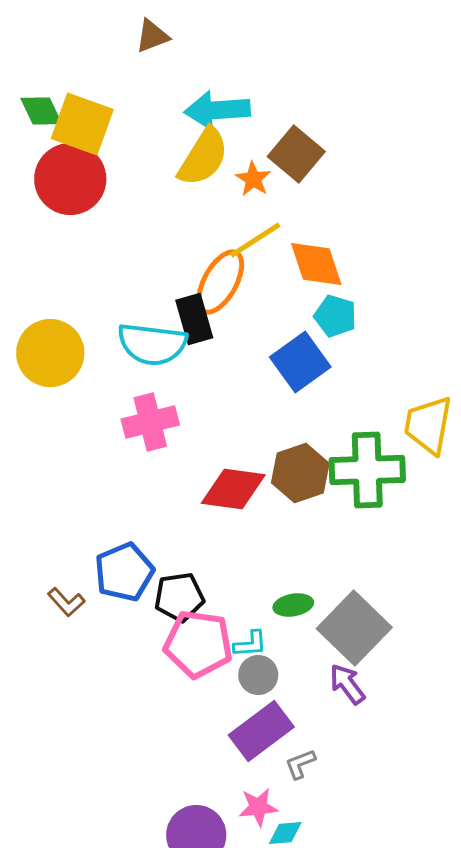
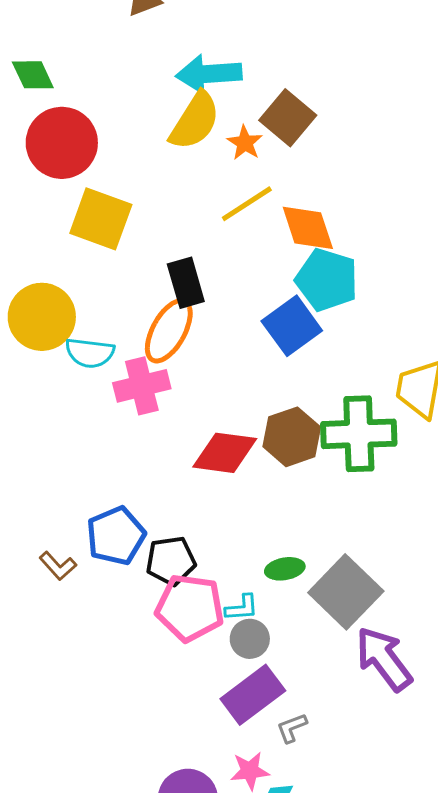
yellow square: (82, 124) -> (101, 219), moved
orange ellipse: (220, 282) -> (169, 331), moved
cyan pentagon: (335, 316) -> (327, 280), size x1.5
cyan semicircle: (152, 344) -> (90, 353), moved, size x0.7
purple arrow: (347, 684) -> (384, 659), moved, size x1.6

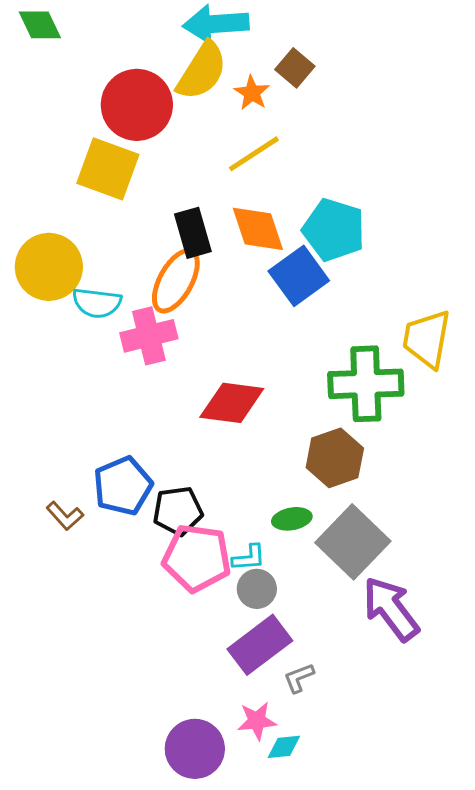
brown square: (288, 118) -> (295, 68), size x0.7
red circle: (62, 143) -> (137, 105), moved
orange diamond: (308, 228) -> (258, 229), moved
brown hexagon: (292, 437) -> (335, 458), moved

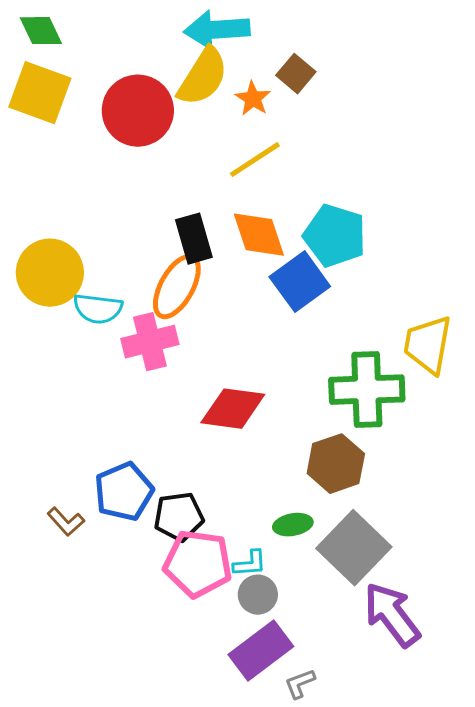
yellow square: (108, 169) -> (40, 93), moved

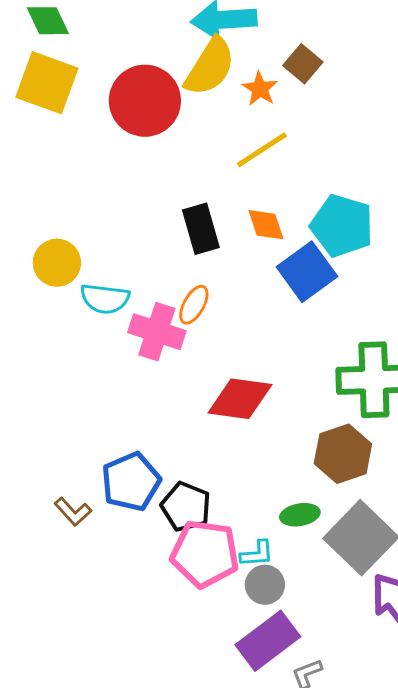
orange diamond: (259, 235) -> (266, 225), size x0.7
yellow circle: (50, 273) -> (57, 263), size x0.7
orange ellipse: (177, 287) -> (194, 305), moved, size x0.6
pink cross: (150, 342) -> (157, 332), turned 32
black pentagon: (179, 517) -> (186, 507), turned 30

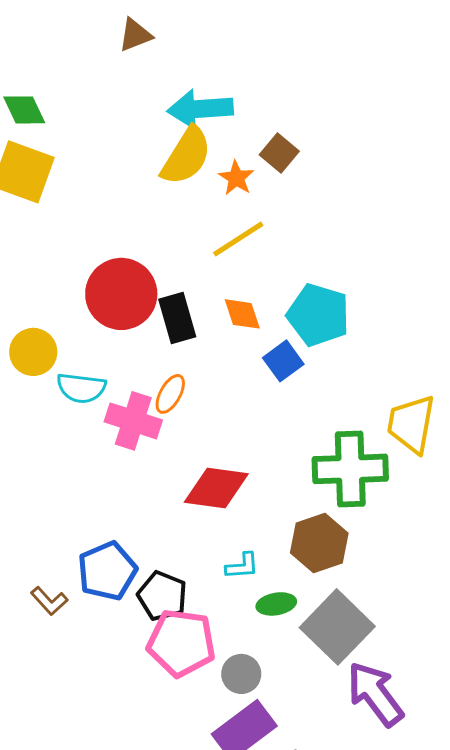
red circle: (145, 101) -> (121, 294), moved
blue square: (307, 272) -> (283, 361), size x0.7
cyan L-shape: (257, 554) -> (242, 566), moved

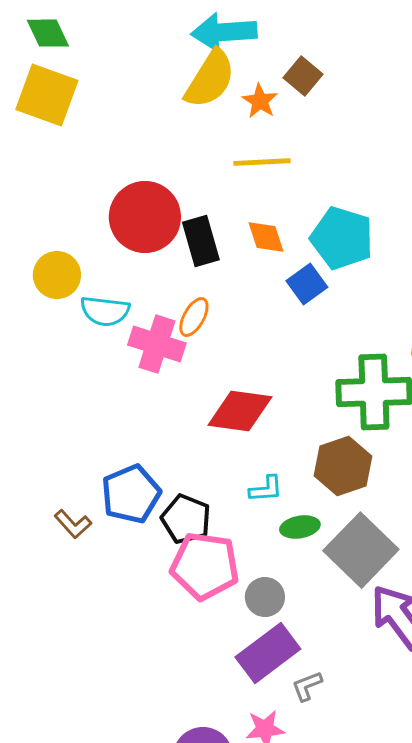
yellow line: (238, 239) -> (262, 162), turned 30

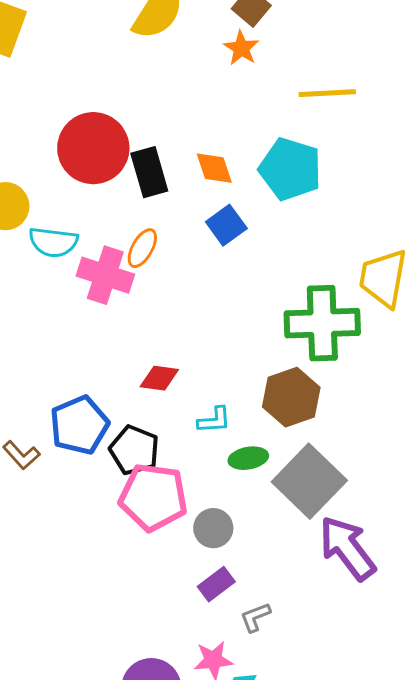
orange star: (260, 101) -> (241, 48), moved
yellow line: (262, 162) -> (327, 93), moved
blue square: (307, 284) -> (226, 225), moved
red diamond: (240, 411) -> (159, 378), moved, size x0.6
purple rectangle: (268, 653) -> (216, 584), size x0.6

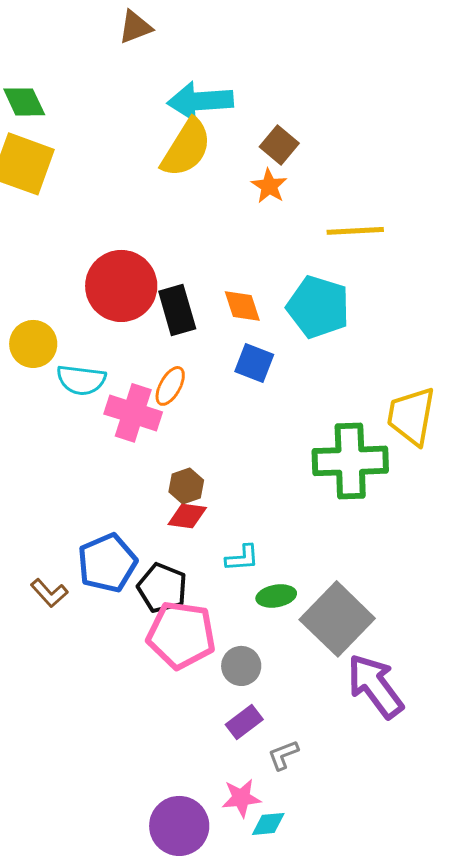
blue square: (226, 225) -> (254, 363), turned -33
brown hexagon: (291, 397) -> (186, 486), moved, size x0.6

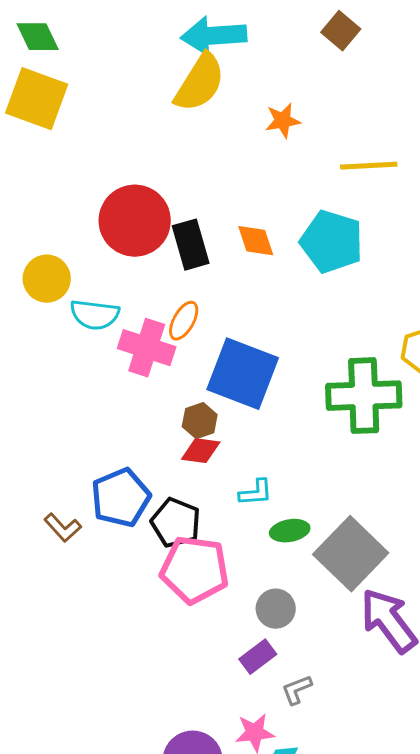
brown square: (279, 145) -> (341, 31), moved
orange star: (269, 186) -> (283, 121), turned 30
blue square: (254, 363) -> (243, 374), moved, size x1.8
gray circle: (241, 666) -> (276, 609), moved

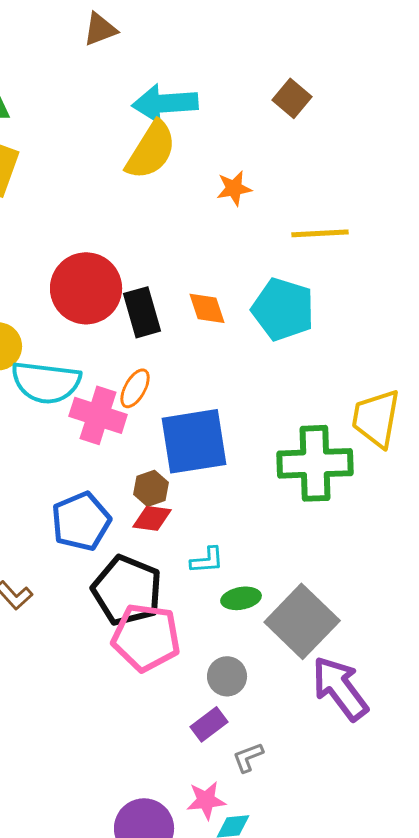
cyan semicircle: (95, 315) -> (46, 382), size x1.4
blue square: (243, 374) -> (194, 441), turned -30
blue pentagon: (121, 498) -> (81, 521), moved
black pentagon: (176, 523) -> (127, 590), size x1.4

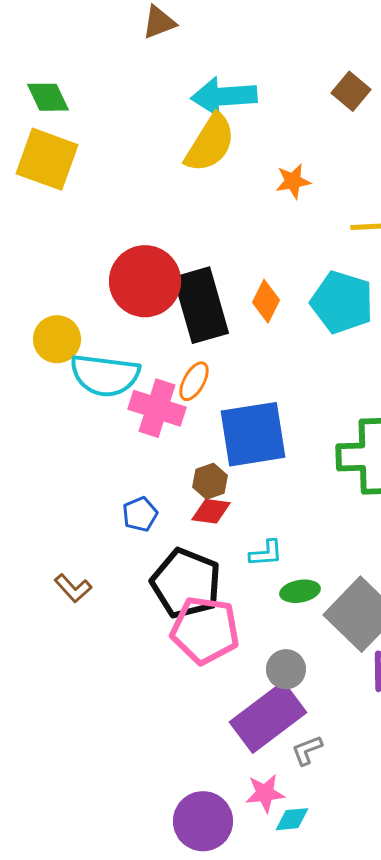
orange diamond: (207, 308) -> (266, 301), turned 45
black rectangle: (142, 312) -> (201, 305), size x1.5
blue pentagon: (81, 521) -> (140, 514), size x0.6
purple rectangle: (209, 724) -> (268, 717), size x2.0

